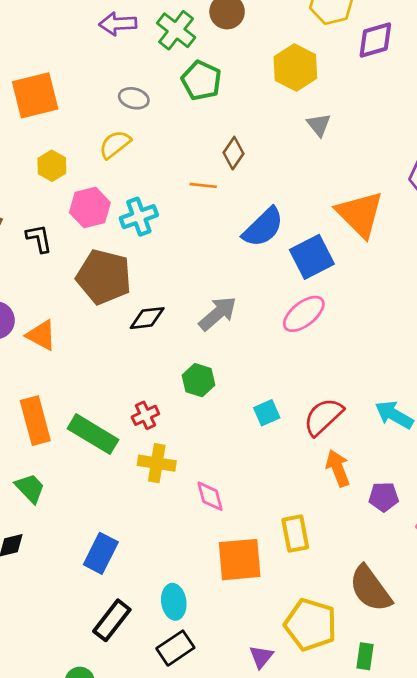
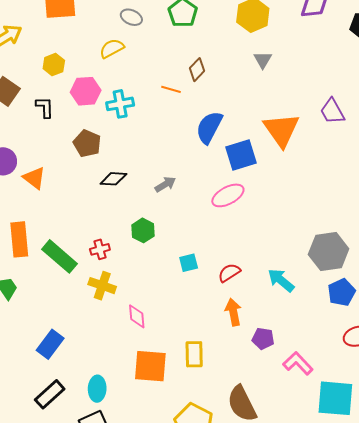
yellow hexagon: (52, 166) -> (54, 65), moved
blue semicircle: (263, 227) -> (209, 127), turned 152
brown pentagon: (104, 277) -> (87, 143), size x0.7
gray arrow: (218, 314) -> (165, 184), size x0.7
red semicircle: (323, 417) -> (229, 273), size x0.7

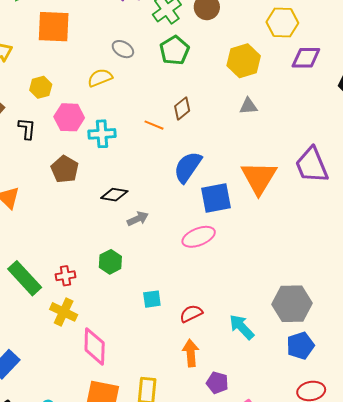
gray triangle: (263, 60) -> (248, 106), turned 48
purple trapezoid: (332, 111) -> (312, 165), size x1.4
black diamond: (113, 179) -> (114, 195), moved
pink diamond: (137, 316) -> (95, 346), size x1.5

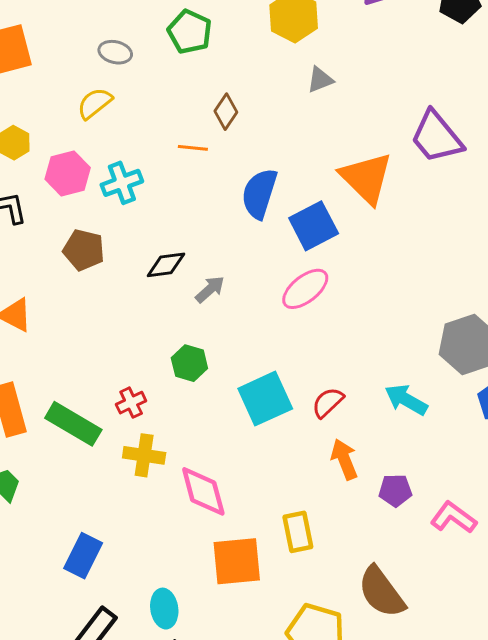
cyan square: (152, 299) -> (265, 399), size x1.8

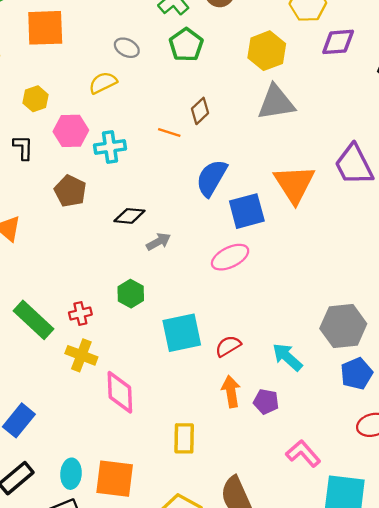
gray triangle: (320, 80) -> (276, 102), size x1.8
purple pentagon: (395, 490) -> (266, 402), moved
orange square: (237, 561) -> (115, 479), moved

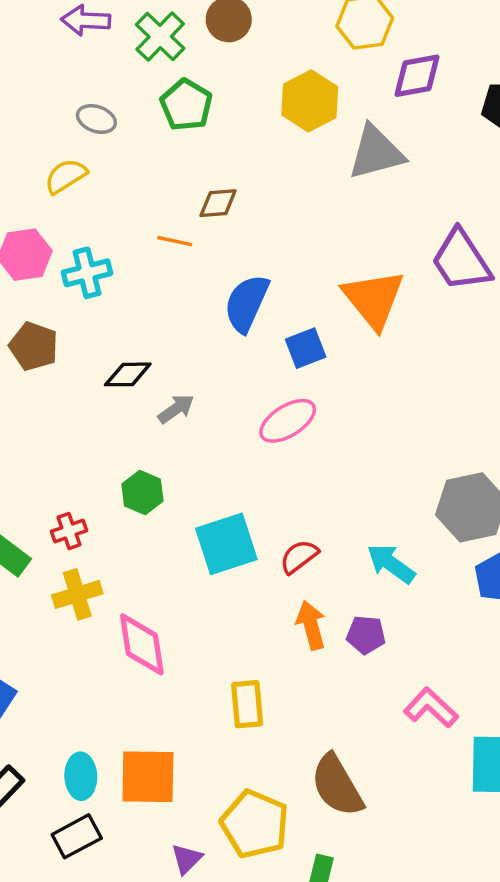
gray triangle: (276, 102) -> (376, 152), moved
brown diamond: (200, 111) -> (218, 203), turned 45
blue square: (247, 211) -> (306, 348), size x0.7
yellow cross: (81, 355) -> (77, 594), turned -32

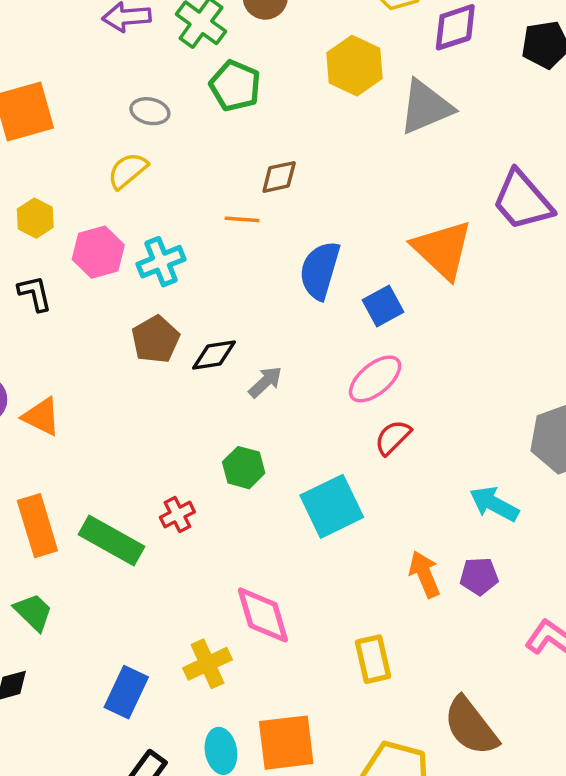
brown pentagon: (34, 346) -> (156, 339), moved, turned 30
red semicircle: (299, 557) -> (393, 437), moved
yellow cross: (77, 594) -> (207, 664), moved

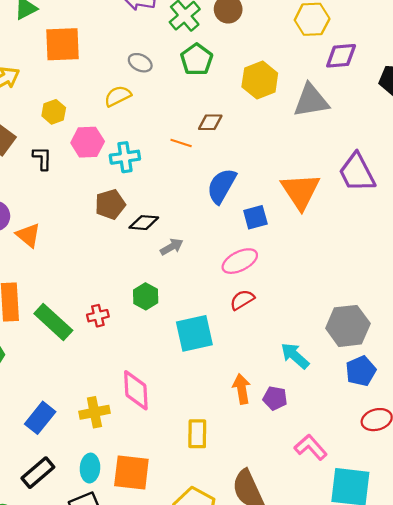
yellow hexagon: (355, 66) -> (260, 80), moved

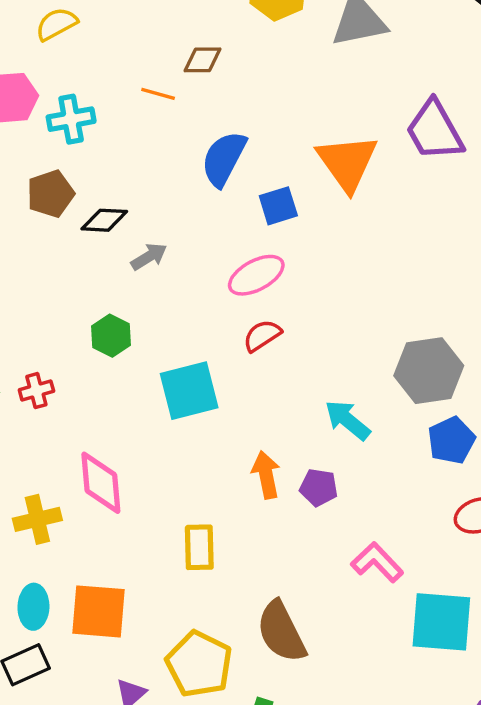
red cross: (98, 316) -> (36, 391), moved

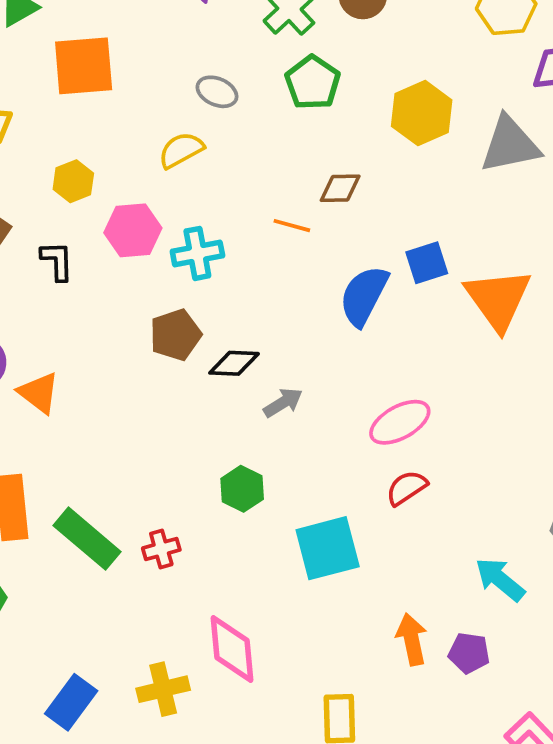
blue square: (278, 206) -> (427, 263), moved

